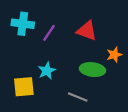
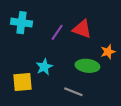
purple line: (49, 33) -> (57, 32), moved

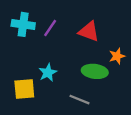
purple line: (57, 32) -> (50, 28), moved

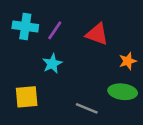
green ellipse: (95, 71) -> (123, 92), moved
cyan star: (48, 73) -> (52, 64), moved

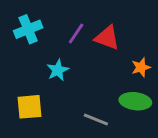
cyan cross: (25, 26) -> (28, 29), turned -30
purple line: (55, 30) -> (76, 34), moved

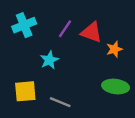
orange star: (141, 67) -> (114, 49), moved
gray line: (96, 120) -> (60, 102), moved

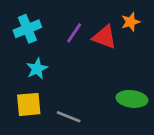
orange star: (114, 49) -> (131, 22), moved
cyan star: (49, 60) -> (37, 69), moved

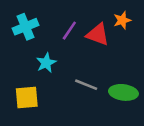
cyan star: (37, 69) -> (46, 63), moved
gray line: (69, 117) -> (86, 85), moved

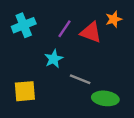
cyan star: (46, 63) -> (54, 59), moved
green ellipse: (123, 92) -> (105, 98), moved

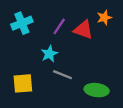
gray line: (80, 79) -> (63, 75), moved

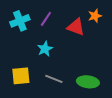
purple line: (59, 26) -> (46, 19), moved
gray line: (63, 75) -> (54, 79), moved

